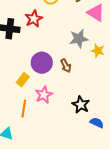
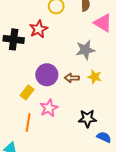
yellow star: (98, 51) -> (95, 77), moved
brown arrow: (66, 66) -> (72, 78), turned 120
black star: (81, 105) -> (87, 118), turned -30

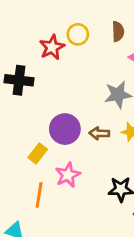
red star: (39, 29) -> (52, 47), moved

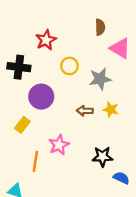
yellow circle: (78, 34) -> (69, 66), moved
purple circle: (65, 129) -> (41, 97), moved
yellow rectangle: (38, 153) -> (22, 125), moved

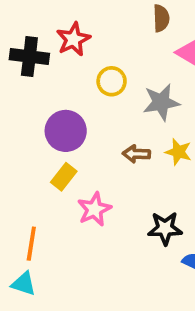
black cross: (19, 67) -> (29, 56), moved
yellow rectangle: (22, 125) -> (64, 177), moved
orange line: (35, 161) -> (31, 244), moved

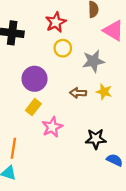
red star: (73, 39) -> (56, 22), moved

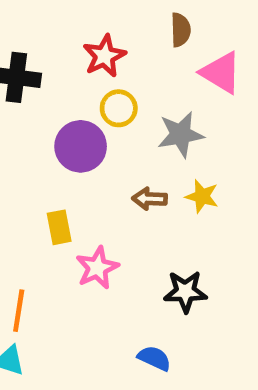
purple circle: (35, 79) -> (81, 146), moved
yellow rectangle: (33, 107) -> (59, 227), turned -49
blue semicircle: (115, 160) -> (154, 358), moved

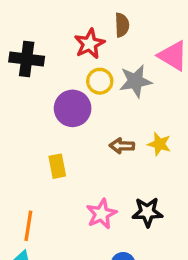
brown semicircle: (181, 30) -> (122, 25), moved
gray star: (181, 134) -> (135, 81), moved
pink star: (97, 268) -> (101, 214), moved

